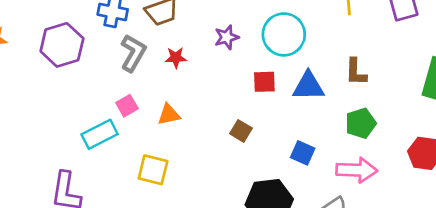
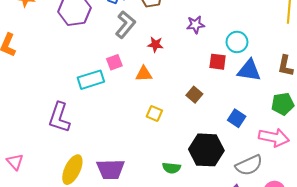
cyan circle: (284, 34) -> (237, 42), moved, size x0.7
red star: (176, 58) -> (155, 44), moved
yellow square: (153, 170) -> (154, 114), moved, size x0.7

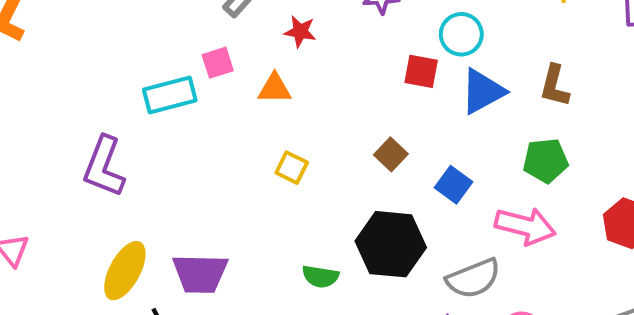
blue triangle: (249, 70) -> (483, 91), turned -40
brown square: (194, 95) -> (391, 154), moved

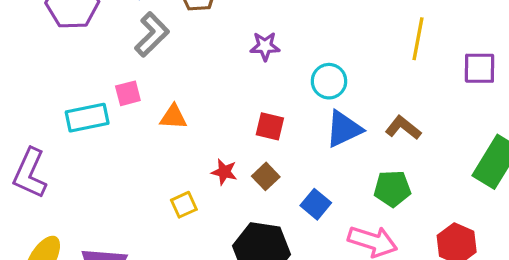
red star: (300, 32) -> (224, 172), moved
red square: (421, 71) -> (270, 126), moved
brown L-shape: (555, 86) -> (403, 128), turned 111
yellow square: (292, 168) -> (184, 205), moved, turned 36

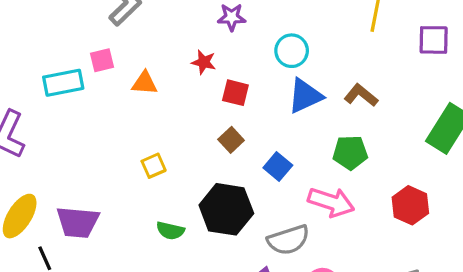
red star: (224, 172) -> (204, 62), moved

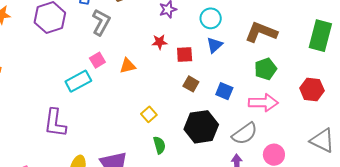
brown L-shape: (361, 95) -> (261, 32), size x1.5
blue triangle: (305, 96) -> (215, 45), moved, size x0.7
green semicircle: (170, 231) -> (159, 145), moved, turned -102

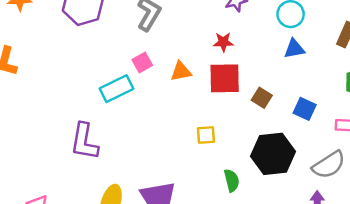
blue triangle: (215, 45) -> (294, 49), turned 30
red square: (185, 54) -> (225, 78), moved, size x1.5
yellow square: (149, 114) -> (206, 135), turned 35
green semicircle: (159, 145) -> (232, 180), moved

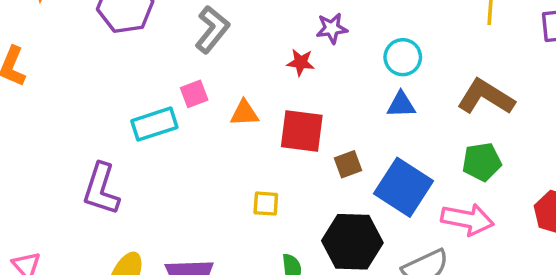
red star: (223, 42) -> (301, 62), moved
brown square: (262, 98) -> (348, 164), turned 30
blue square: (305, 109) -> (403, 187), size x1.8

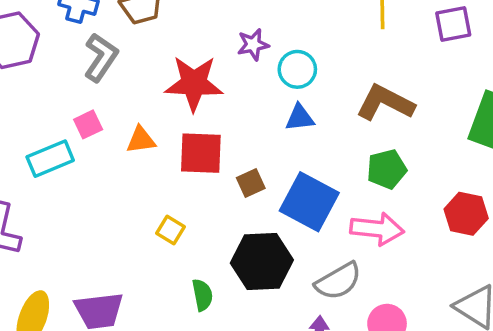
purple star: (332, 28) -> (253, 45), moved
red star: (301, 62) -> (194, 83), size x2.0
yellow square: (266, 204) -> (170, 230), turned 32

